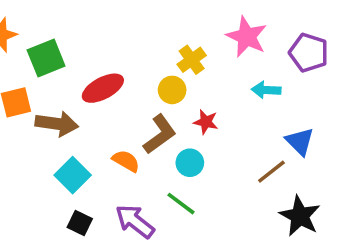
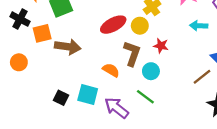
red ellipse: (103, 88) -> (113, 25), moved
brown L-shape: (160, 134) -> (132, 53), turned -35
cyan square: (73, 175) -> (88, 94), moved, turned -30
black square: (80, 223) -> (61, 98), moved

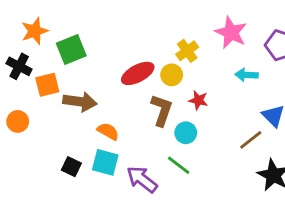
orange semicircle: (111, 70) -> (108, 131), moved

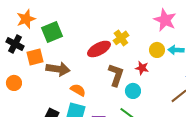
yellow cross: (187, 51) -> (121, 38), moved
yellow circle: (172, 75) -> (157, 50), moved

